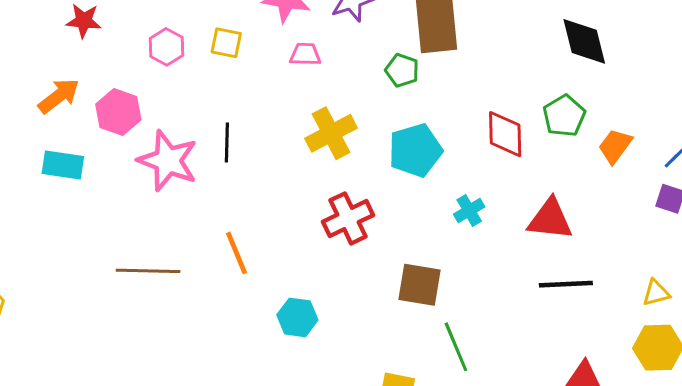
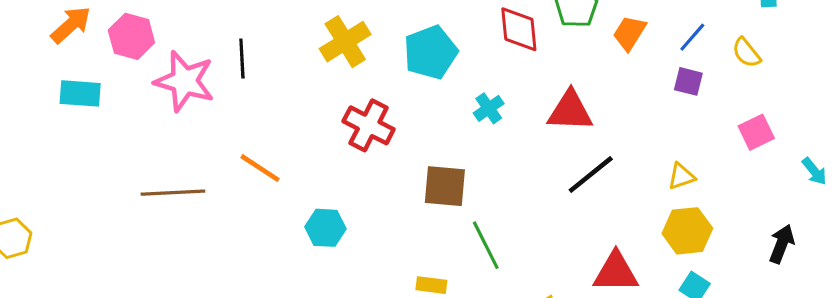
red cross: (348, 218) -> (369, 125), turned -33
orange line: (237, 253) -> (260, 168), turned -30
black line: (566, 284) -> (591, 174), turned -32

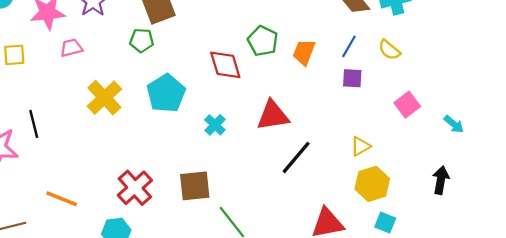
red cross: (369, 125) -> (135, 188), moved, turned 32

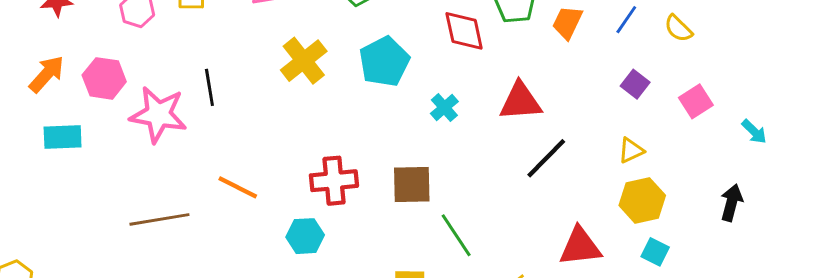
purple square: (352, 78) -> (635, 84), moved, turned 30
red cross: (135, 188) -> (334, 181), turned 32

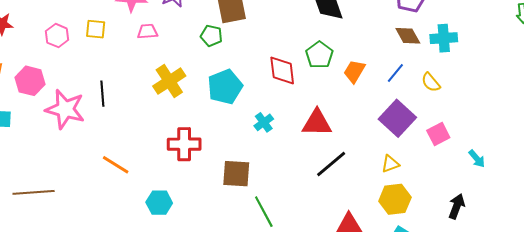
purple square: (635, 84) -> (397, 118), size x1.8
red cross: (334, 181) -> (184, 144), moved
brown line: (159, 219) -> (34, 192), moved

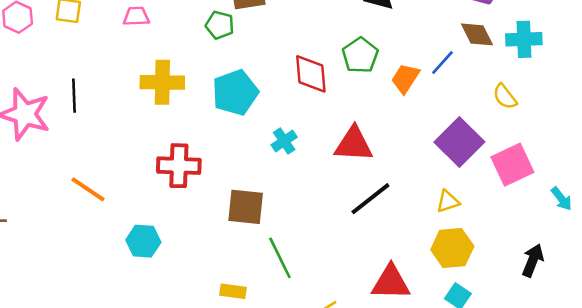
blue line: (395, 73) -> (442, 62), moved
yellow cross: (169, 81) -> (162, 82), turned 32
pink square: (438, 134) -> (512, 165), size x1.4

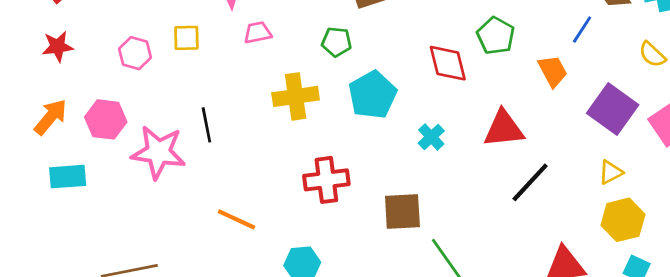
green pentagon: (220, 25) -> (337, 42), moved
orange trapezoid: (405, 78) -> (553, 71), moved, turned 128

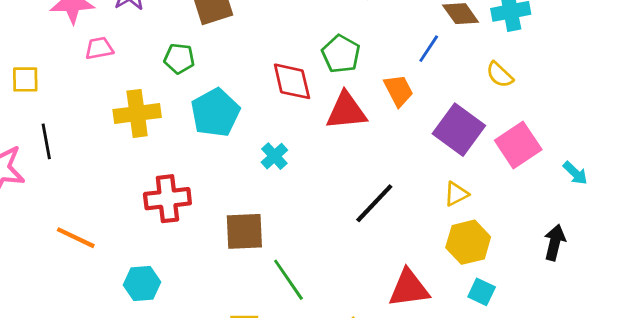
yellow square: (186, 38) -> (25, 79), moved
red triangle: (504, 129) -> (346, 111), moved

